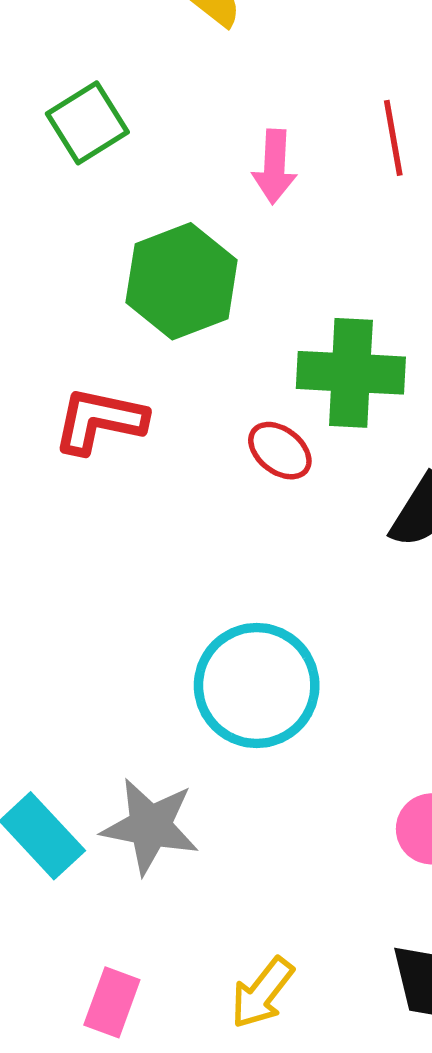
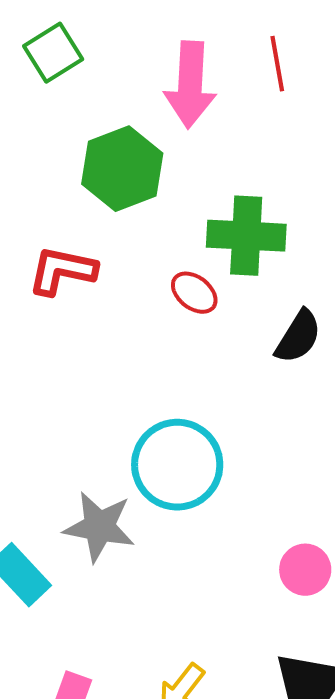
pink arrow: (274, 167) -> (190, 85), size x1.6
gray star: (150, 826) -> (99, 527), moved

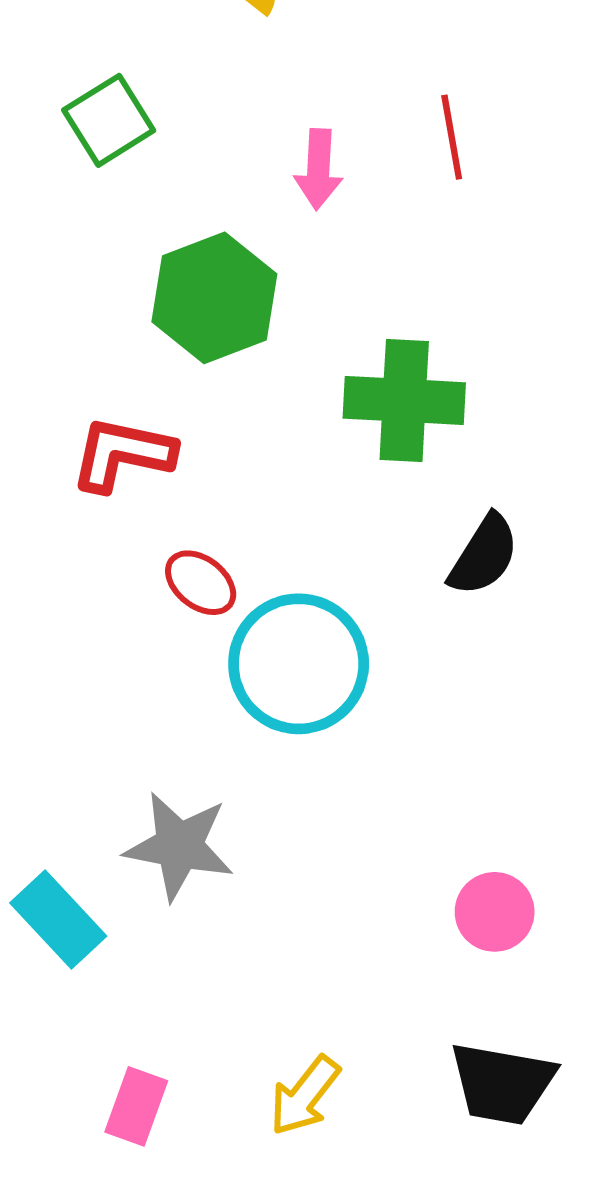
pink arrow: (190, 85) -> (318, 169), size x0.6
red ellipse: (194, 293) -> (201, 583), moved
cyan circle: (177, 465) -> (299, 664), moved

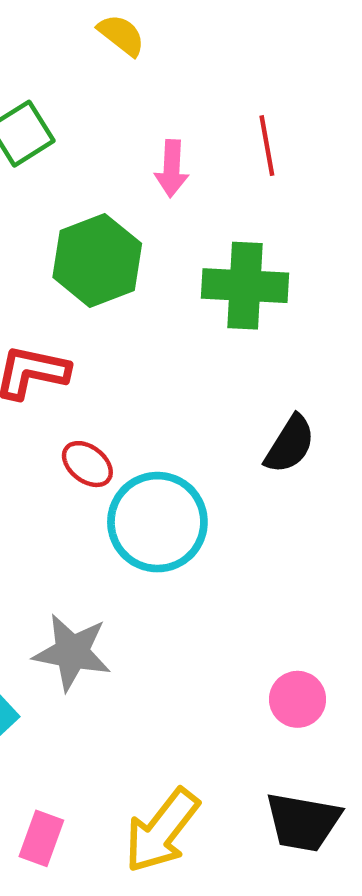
green cross: (404, 400) -> (245, 286), moved
yellow arrow: (305, 1096) -> (162, 831), size x1.5

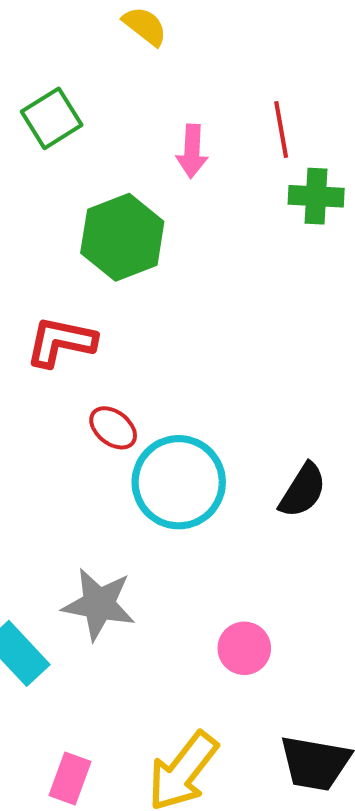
green cross: (245, 286) -> (316, 196), moved, size x0.7
black semicircle: (290, 444) -> (303, 490), moved
pink circle: (298, 699) -> (244, 648), moved

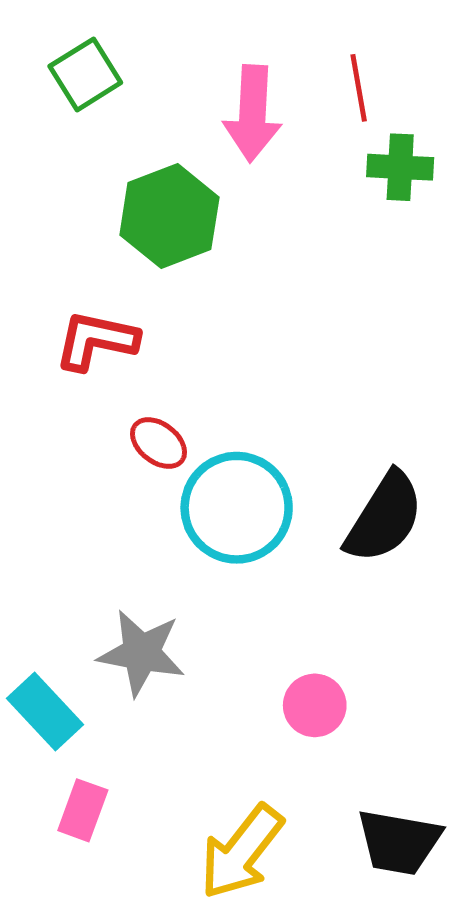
pink arrow: (192, 151) -> (252, 114), size x1.5
black semicircle: (303, 490) -> (384, 517), size x1.4
pink rectangle: (70, 778) -> (83, 810), moved

